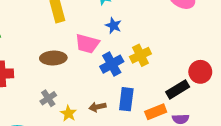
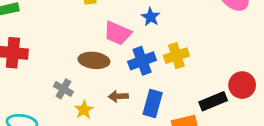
brown ellipse: (53, 58) -> (94, 60), moved
gray cross: (48, 98) -> (63, 89), turned -35
brown arrow: (97, 107) -> (118, 96), moved

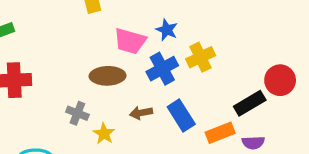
blue star: (151, 17) -> (167, 30), moved
blue rectangle: (153, 103) -> (181, 116), turned -40

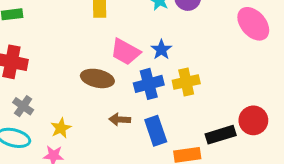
gray cross: (77, 113) -> (23, 106), moved
yellow star: (104, 134) -> (61, 128), moved

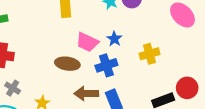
yellow cross: (186, 82) -> (149, 54), moved
brown arrow: (120, 119) -> (86, 94), size x1.5

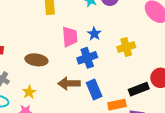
pink trapezoid: (87, 42) -> (70, 37), turned -120
brown ellipse: (67, 64) -> (36, 60), moved

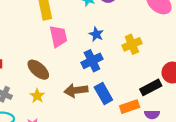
pink trapezoid: (70, 37) -> (58, 36), moved
brown ellipse: (36, 60) -> (38, 70), turned 40
yellow star: (29, 92) -> (37, 96), moved

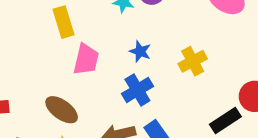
pink trapezoid: (58, 36) -> (86, 59), turned 30

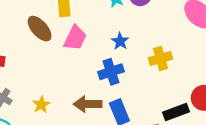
brown ellipse: (62, 110) -> (40, 29), moved

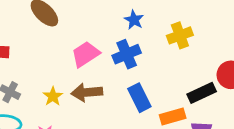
pink trapezoid: (75, 38) -> (85, 54), moved, turned -144
brown arrow: (88, 104) -> (87, 92), moved

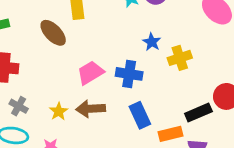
blue star: (134, 20) -> (152, 42), moved
blue cross: (127, 54) -> (129, 74), turned 30

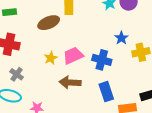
brown ellipse: (53, 33) -> (49, 23), turned -75
yellow star: (59, 111) -> (51, 58), moved

